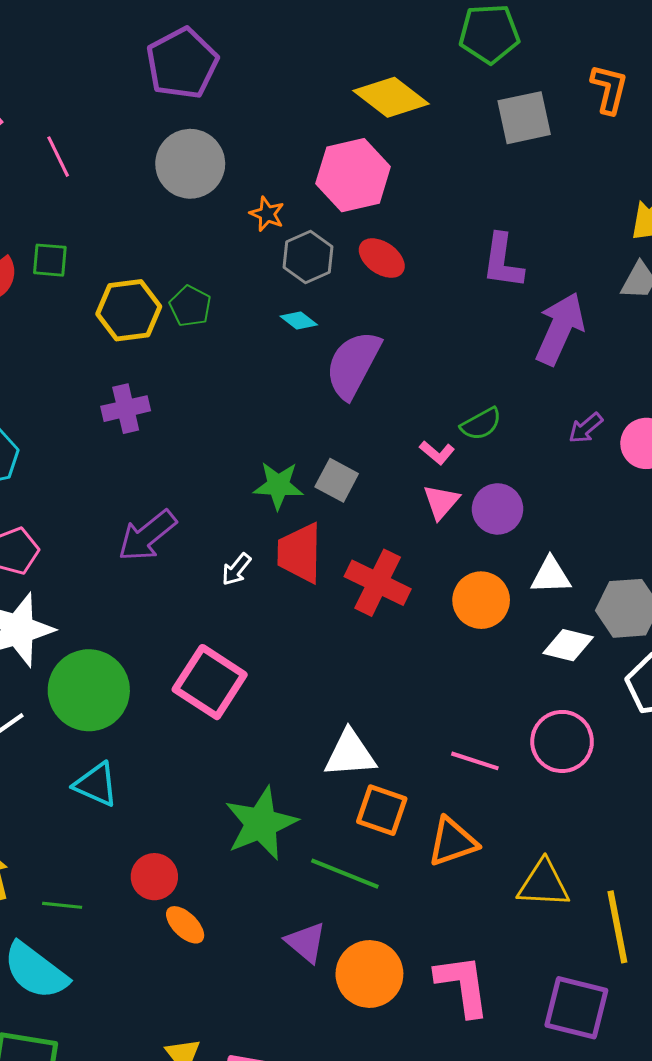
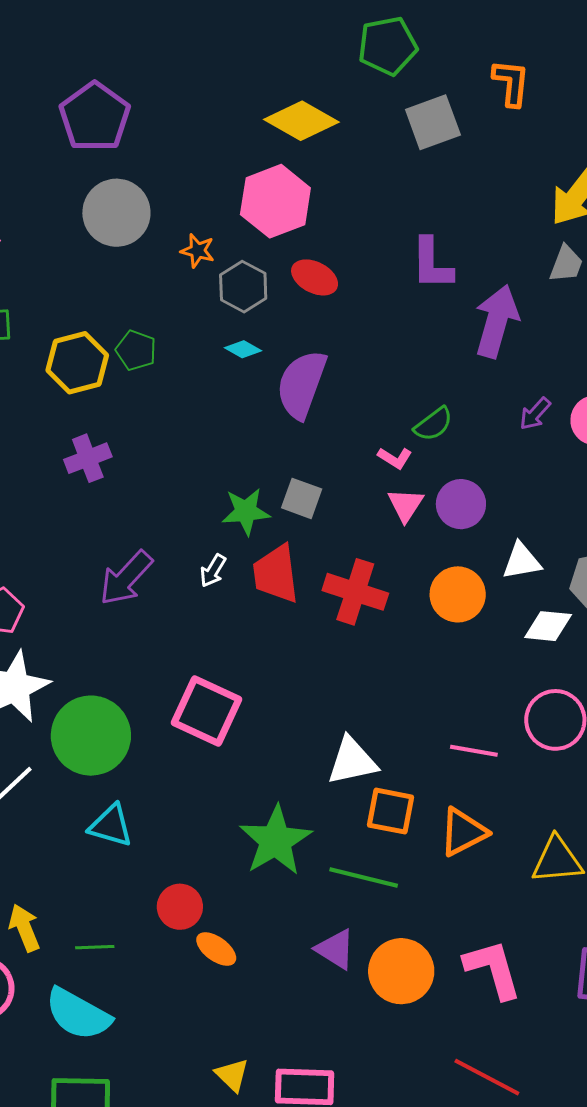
white arrow: (236, 569) -> (213, 571), moved

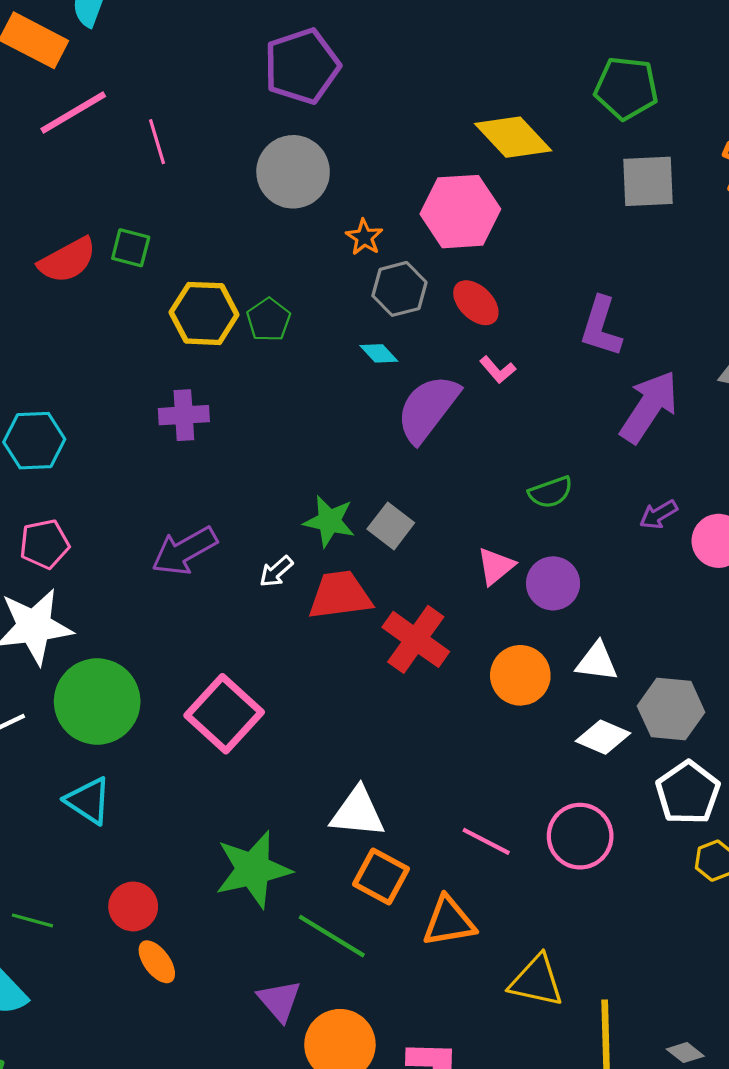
pink L-shape: (395, 458) -> (498, 370), moved
red trapezoid: (276, 574) -> (340, 595), turned 72

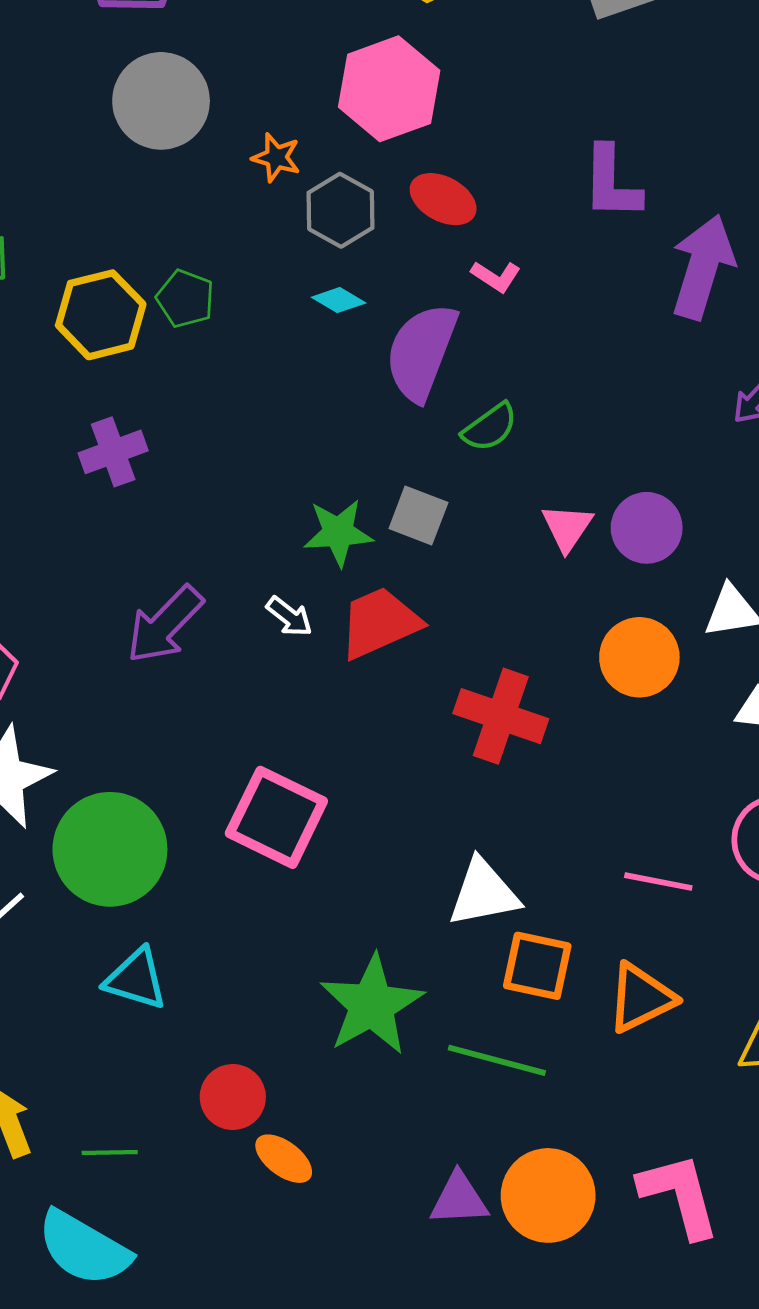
green semicircle: (551, 492) -> (490, 427), moved
white arrow: (276, 571) -> (289, 616), turned -84
red cross: (416, 639) -> (501, 716), moved
purple triangle: (279, 1001) -> (459, 1199), moved, turned -36

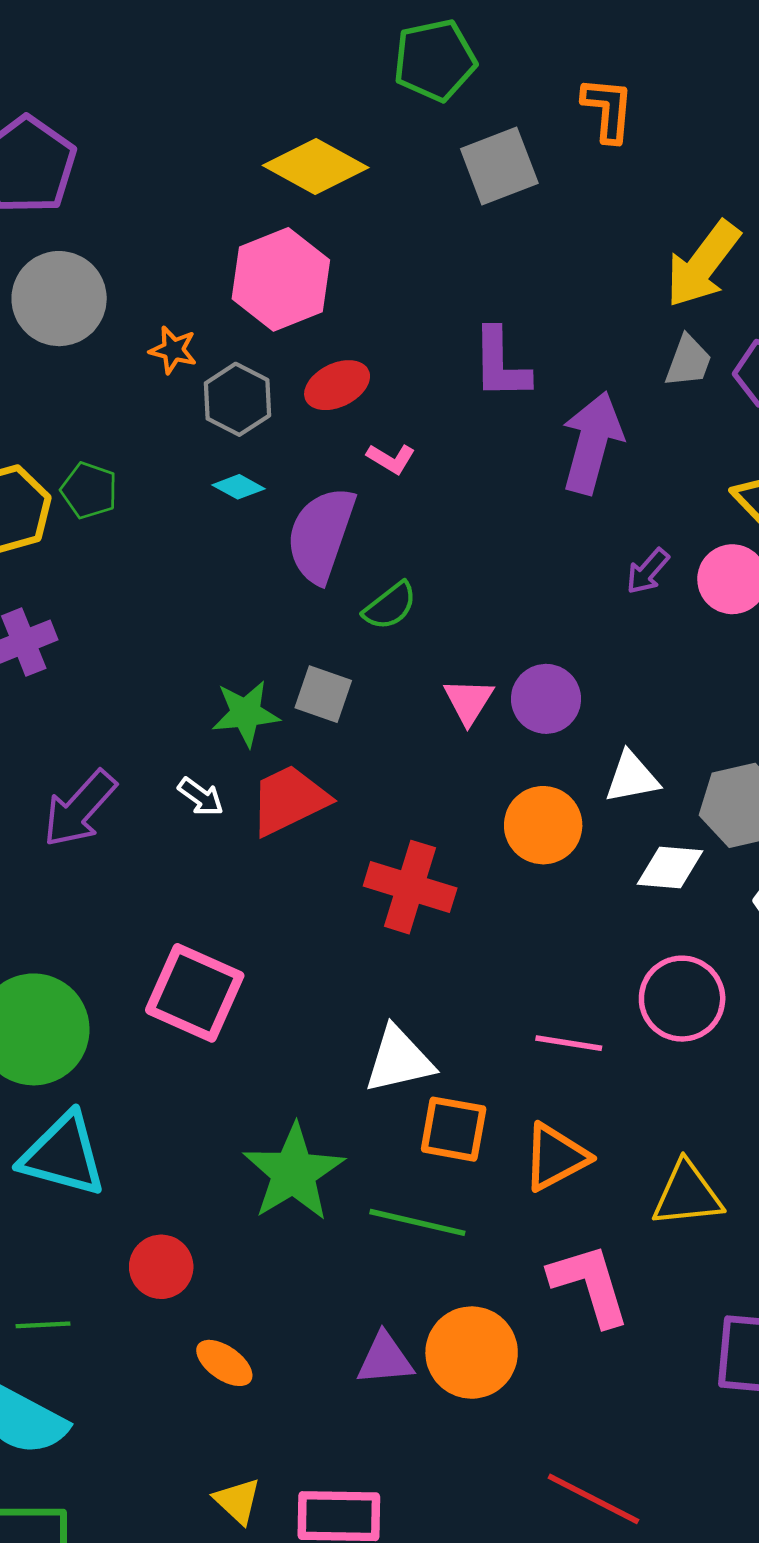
red ellipse: (443, 199) -> (337, 385), turned -52
cyan triangle: (136, 979) -> (63, 1155), size x1.4
orange ellipse: (284, 1159) -> (224, 1363), moved
pink L-shape: (679, 1195) -> (590, 1285), moved

